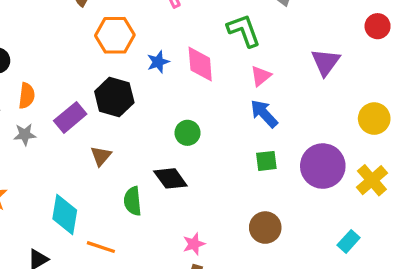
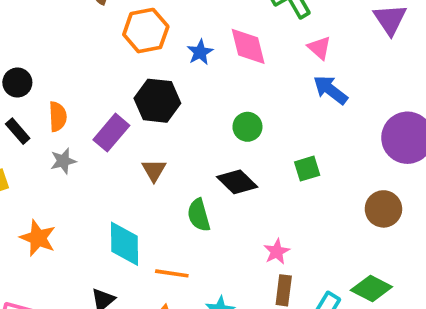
pink triangle: (261, 76) -> (319, 48), turned -30
green square: (266, 161) -> (307, 169), moved
brown circle: (265, 228) -> (383, 209), moved

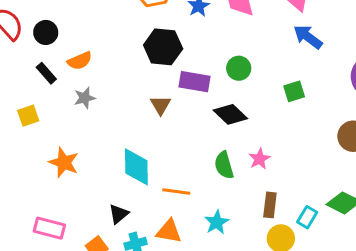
orange semicircle: (58, 117) -> (80, 61), turned 70
purple rectangle: (111, 133) -> (194, 82), moved, turned 60
green square: (307, 169) -> (294, 91), moved
green semicircle: (199, 215) -> (224, 165), moved
pink star: (277, 252) -> (259, 159), moved

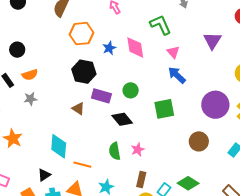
black circle: (46, 32) -> (17, 50), moved
green square: (294, 91) -> (164, 109), size x1.5
brown triangle: (161, 105) -> (78, 109), turned -32

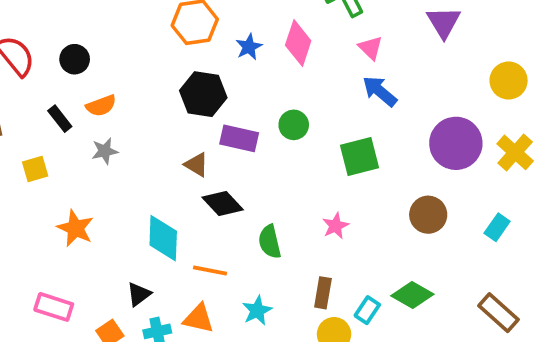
pink diamond: (135, 47) -> (298, 43), turned 30
black diamond: (122, 119) -> (223, 204), moved
pink star: (138, 149) -> (336, 226), moved

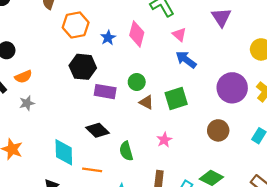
brown triangle: (196, 165) -> (146, 102), moved

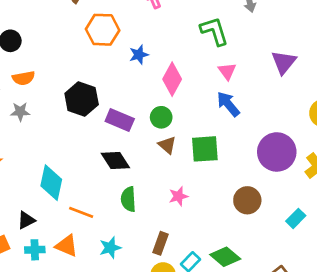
pink diamond: (137, 34) -> (172, 79), moved
black hexagon: (83, 67) -> (82, 99), moved
black diamond: (98, 130) -> (115, 160), moved

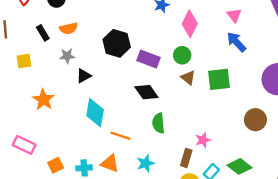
pink star: (178, 196) -> (203, 140), moved
black triangle: (26, 220) -> (84, 76), moved

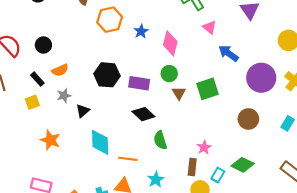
blue arrow: (236, 42) -> (228, 53), moved
yellow square: (24, 61) -> (32, 102), moved
brown triangle: (188, 78) -> (179, 93), turned 32

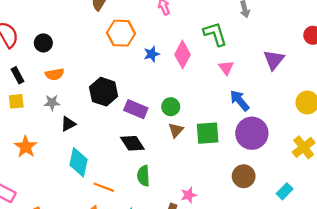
pink diamond: (170, 43) -> (183, 55), moved
purple circle: (261, 78) -> (252, 133), moved
black rectangle: (37, 79) -> (17, 75), moved

